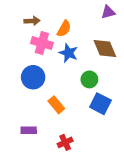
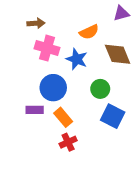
orange semicircle: (64, 29) -> (89, 32), moved, turned 35
blue circle: (33, 77) -> (53, 88), moved
purple rectangle: (29, 130) -> (35, 110), moved
red cross: (65, 142) -> (68, 142), moved

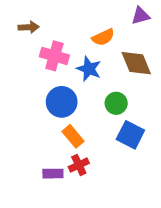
brown arrow: (36, 23) -> (29, 27), moved
purple rectangle: (35, 110) -> (53, 174), moved

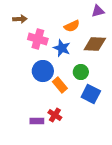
brown diamond: (136, 63) -> (95, 44), turned -65
orange rectangle: (73, 136) -> (60, 85), moved
red cross: (79, 165) -> (55, 115), turned -32

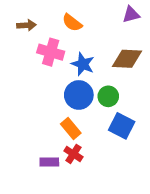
orange semicircle: (72, 26) -> (72, 23), moved, turned 63
blue circle: (43, 71) -> (79, 95), moved
orange rectangle: (60, 85) -> (71, 128), moved

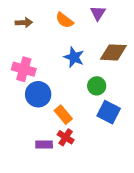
purple triangle: (131, 15) -> (98, 13), moved, turned -42
pink cross: (51, 52) -> (24, 69), moved
blue circle: (79, 95) -> (38, 94), moved

